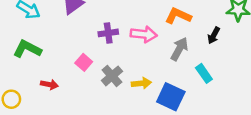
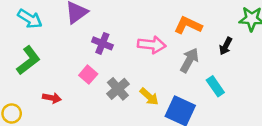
purple cross: (108, 33) -> (102, 43), moved, turned 30
green L-shape: (27, 49) -> (28, 60), turned 116
yellow arrow: (141, 83) -> (149, 97), turned 48

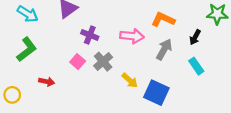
cyan rectangle: (215, 86) -> (196, 66), moved
gray cross: (118, 89) -> (103, 62), moved

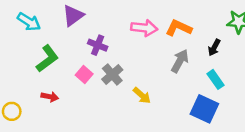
pink arrow: (132, 36) -> (144, 28), moved
green L-shape: (27, 49) -> (47, 59), moved
blue square: (156, 93) -> (204, 109), moved

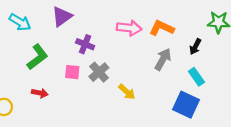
pink square: (84, 75) -> (72, 72), turned -35

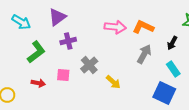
purple cross: (85, 44) -> (68, 41), moved, turned -35
pink square: (72, 72) -> (63, 75), moved

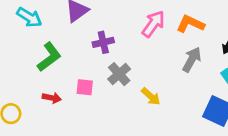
pink arrow: (115, 27) -> (153, 24), turned -60
purple cross: (68, 41) -> (103, 42), moved

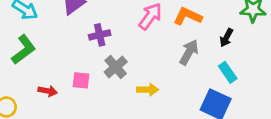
green L-shape: (49, 57) -> (24, 50), moved
yellow arrow: (151, 96) -> (148, 90), turned -42

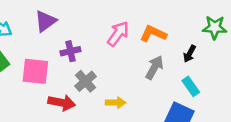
pink square: (81, 80) -> (35, 71), moved, size x1.6
red arrow: (48, 91) -> (62, 103), moved, size x1.5

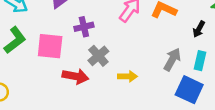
gray arrow: (154, 68) -> (172, 59), moved
cyan rectangle: (191, 86) -> (200, 61), turned 48

